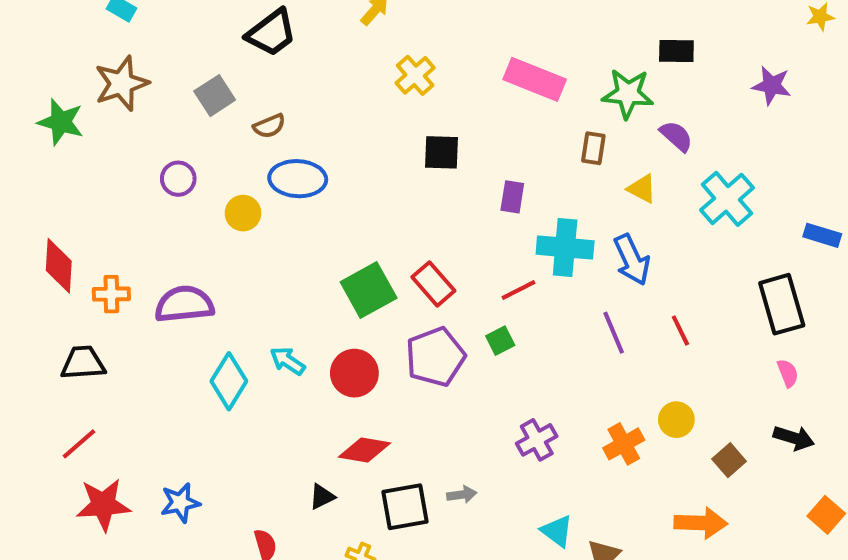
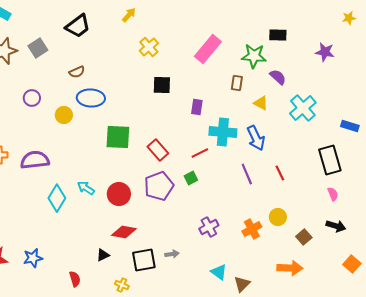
pink rectangle: (535, 79) -> (208, 49), turned -72
gray square: (215, 96) -> (38, 48), moved
green square: (369, 290) -> (118, 137), moved, turned 32

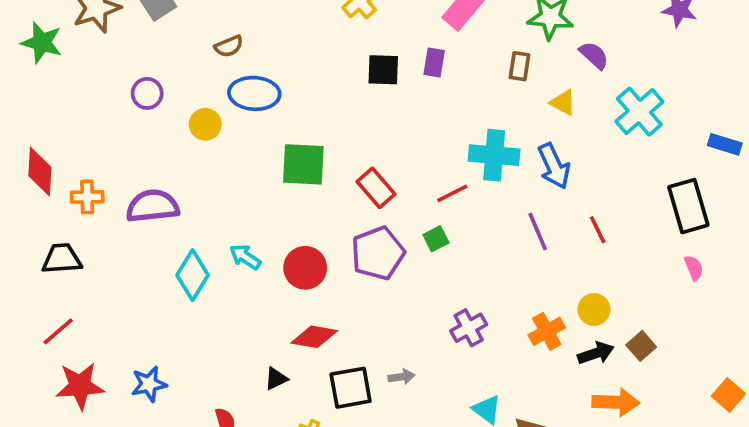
purple rectangle: (197, 107) -> (434, 63), moved
black arrow: (336, 226) -> (596, 353), moved, turned -36

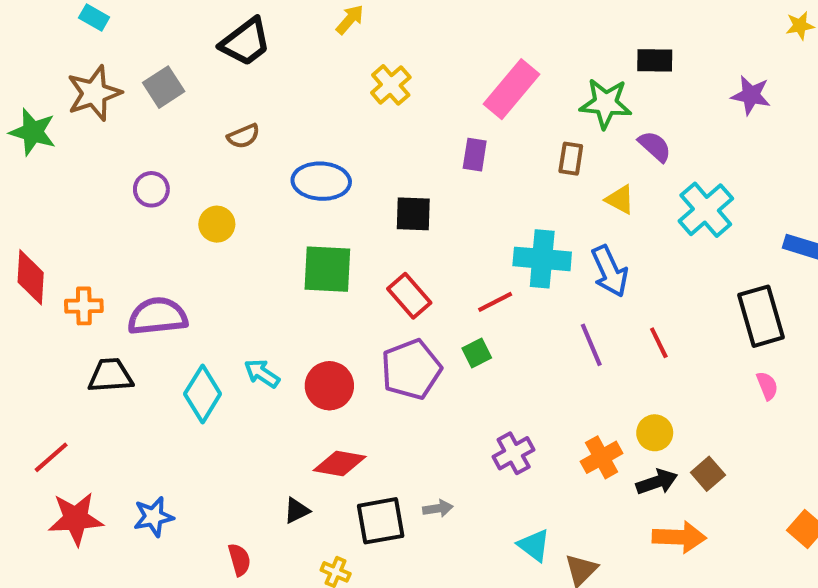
black square: (383, 70) -> (413, 214), moved
blue ellipse: (254, 93) -> (321, 181), moved
black trapezoid: (62, 259) -> (110, 376), moved

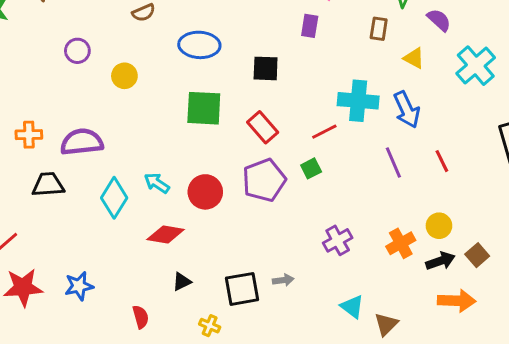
red diamond: (340, 463) -> (166, 235), moved

